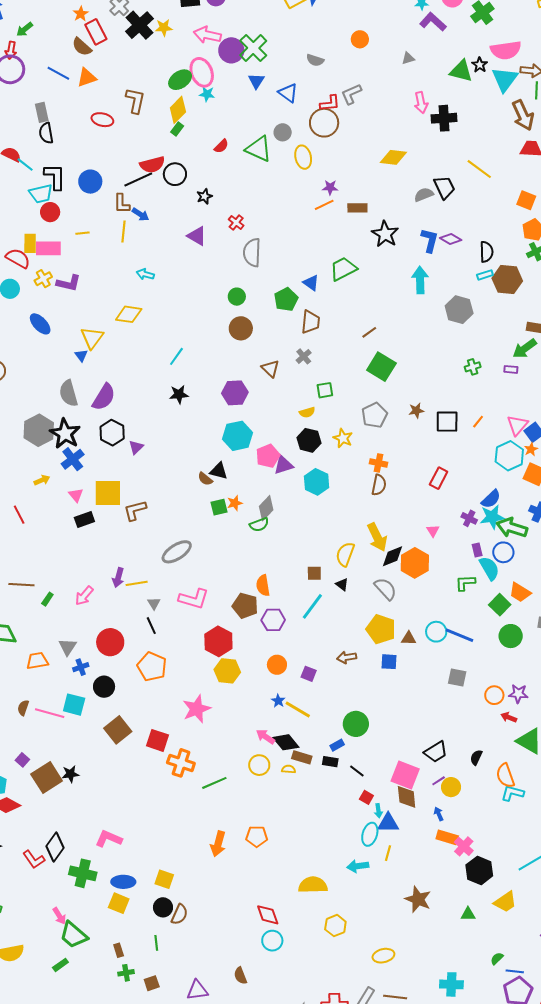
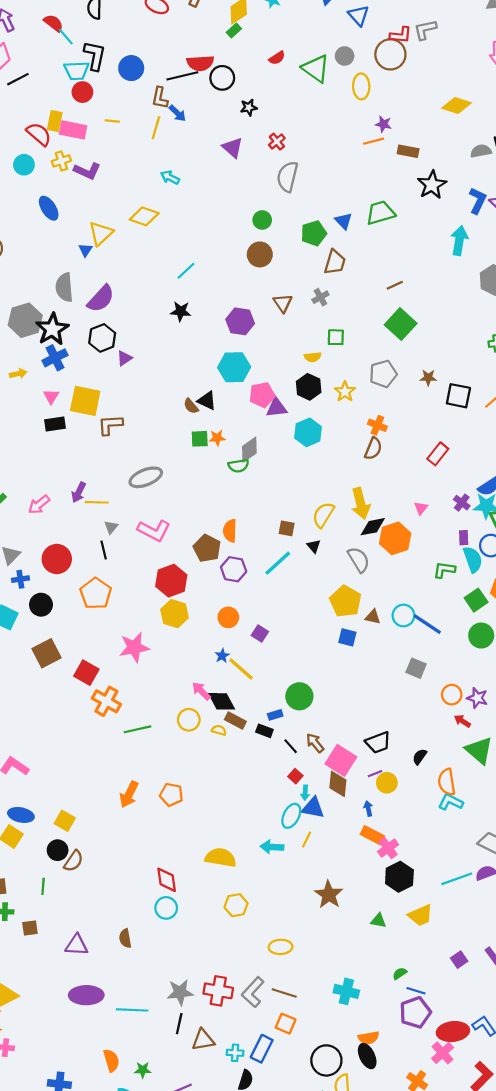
brown arrow: (347, 657) -> (315, 743), moved, turned 48

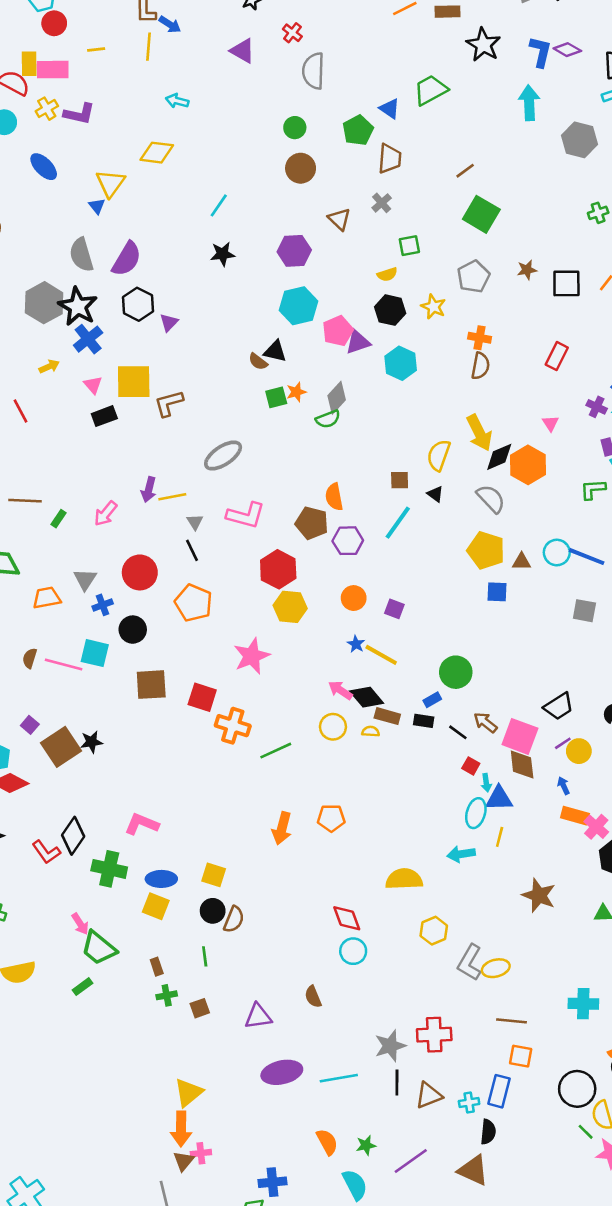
brown square: (47, 653) -> (151, 685), turned 36
gray L-shape: (253, 992) -> (470, 963), moved

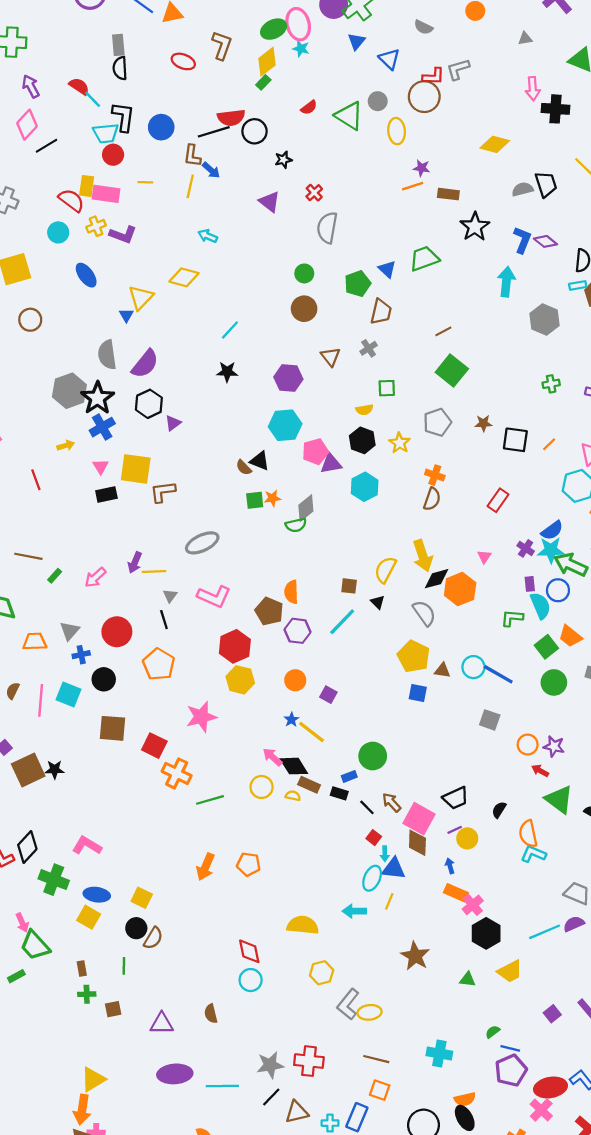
pink line: (64, 665) -> (41, 700), turned 72
black line: (397, 1083) -> (271, 1097), turned 35

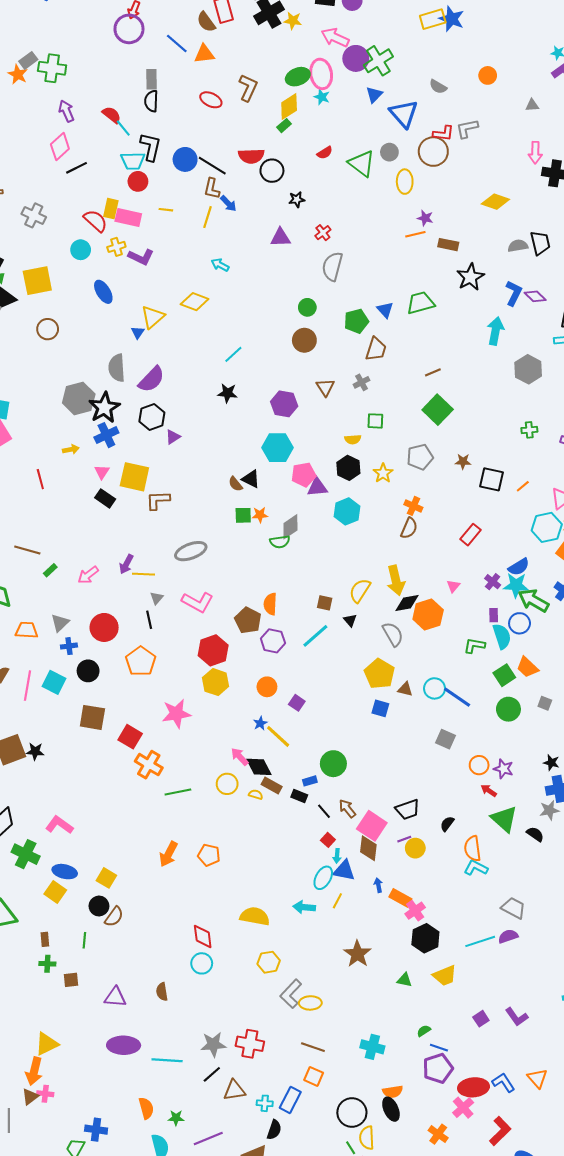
blue triangle: (389, 59) -> (404, 114), size x1.4
black line: (214, 132) -> (212, 166), moved, turned 44
purple triangle: (270, 202) -> (280, 238), turned -45
black rectangle: (106, 494) -> (105, 498), turned 42
blue arrow: (450, 866) -> (378, 885), moved

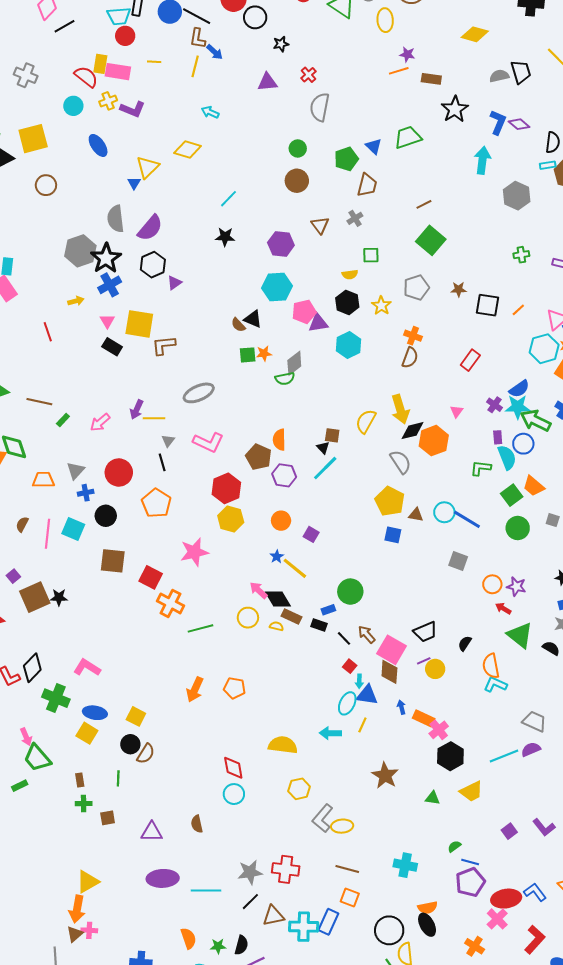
black triangle: (350, 620) -> (323, 448), moved
cyan cross: (265, 1103) -> (304, 927), size x1.8
black semicircle: (274, 1130) -> (241, 945), moved

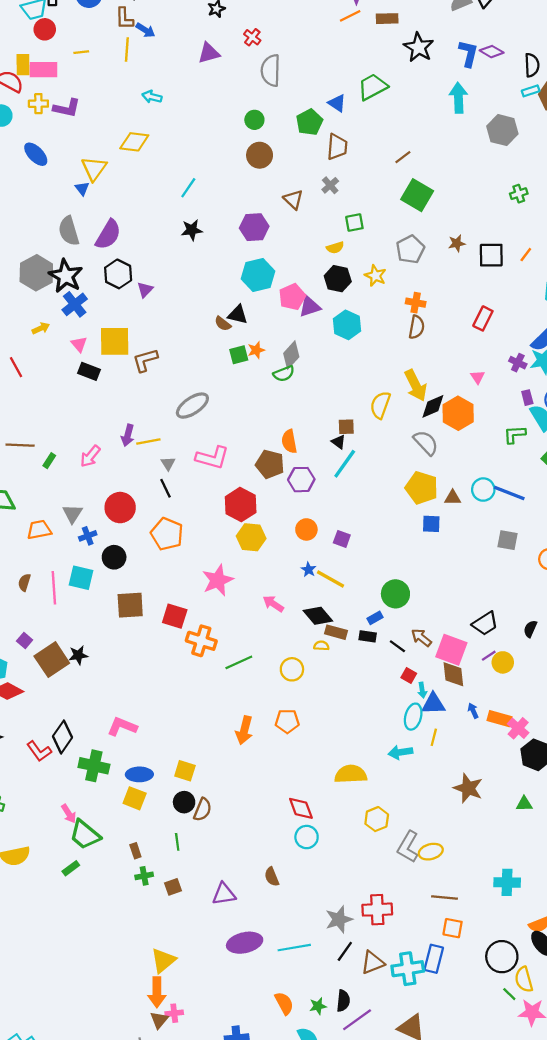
yellow cross: (108, 101) -> (38, 104), turned 30
pink arrow: (259, 590) -> (273, 604), moved
yellow circle: (248, 618) -> (292, 669), moved

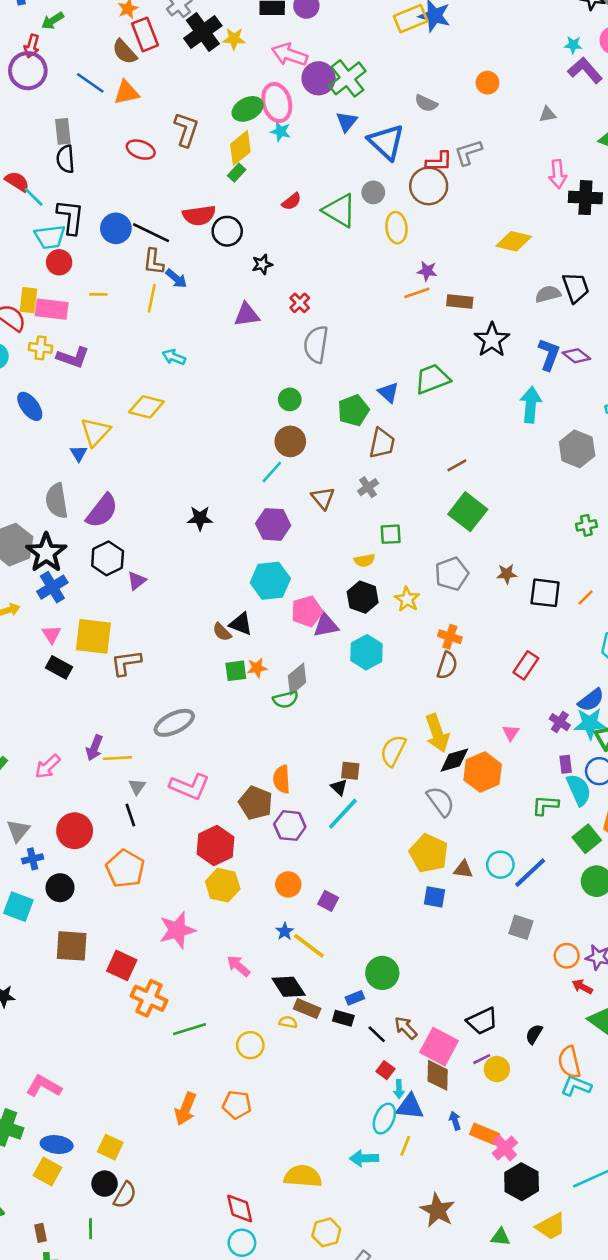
cyan line: (188, 188) -> (272, 472), moved
blue line: (509, 493) -> (530, 873), turned -72

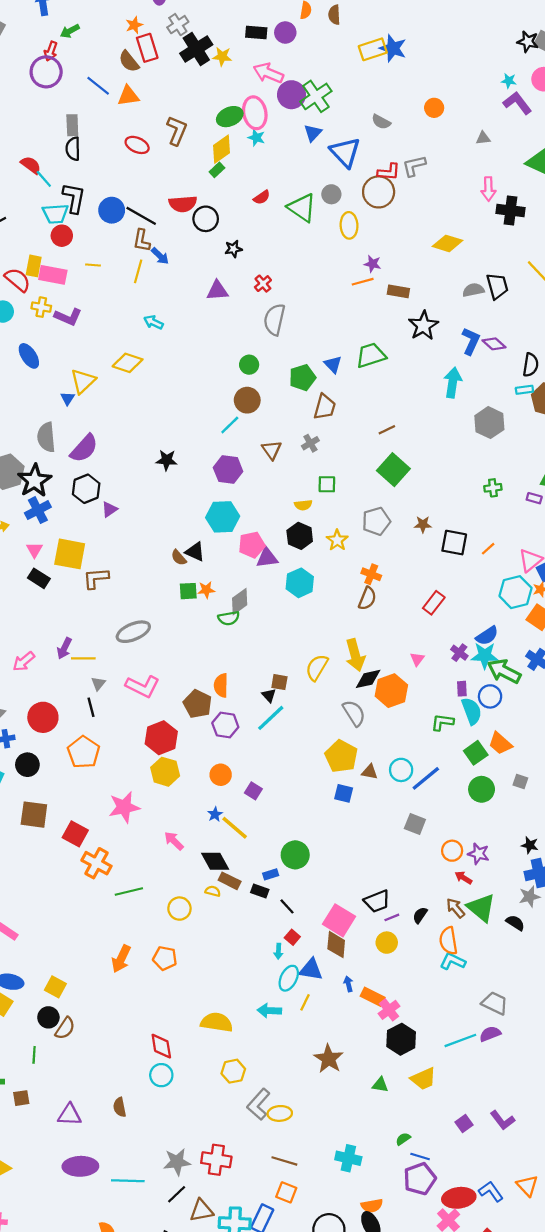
brown arrow: (406, 1028) -> (455, 908), moved
purple line: (482, 1059) -> (392, 917), moved
cyan arrow: (399, 1089) -> (278, 951), moved

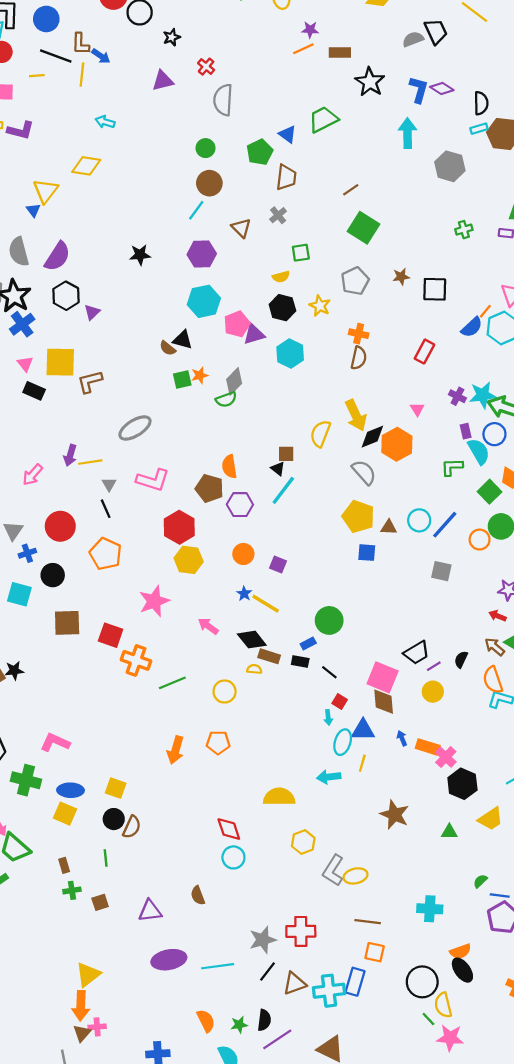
black line: (141, 216) -> (56, 56), moved
orange line: (488, 549) -> (485, 311), moved
blue semicircle: (487, 636) -> (472, 327), moved
orange circle: (452, 851) -> (480, 540), moved

